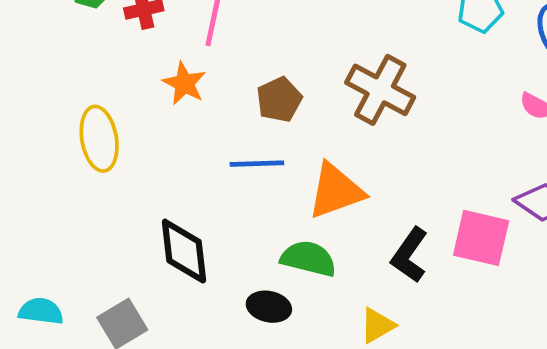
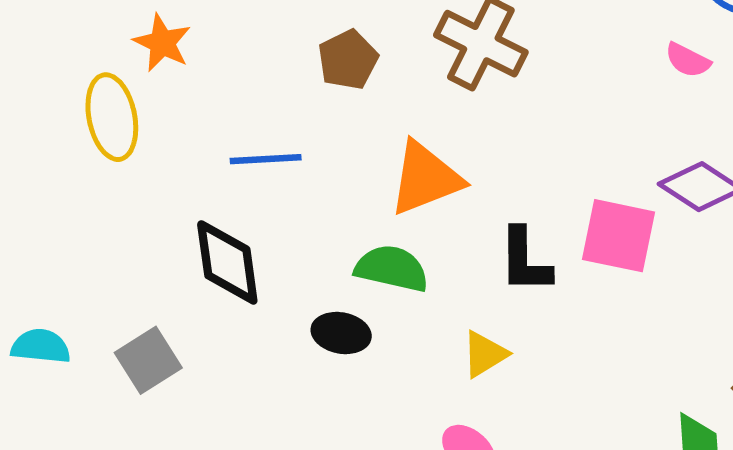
orange star: (184, 83) -> (162, 43), moved
blue line: (257, 164) -> (266, 159), moved
black L-shape: (410, 255) -> (525, 261), turned -34

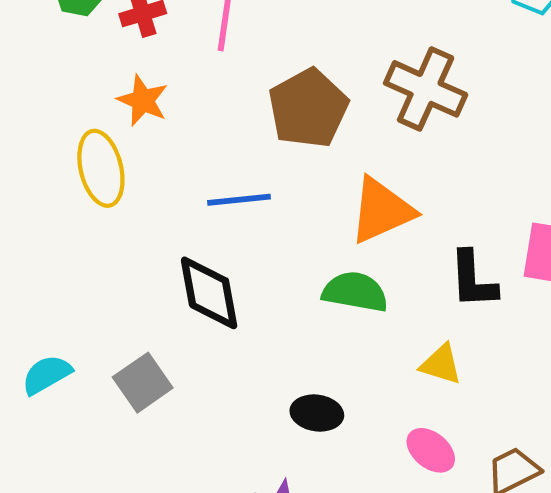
brown pentagon: (348, 60) -> (308, 108), size x1.5
black ellipse: (341, 333) -> (317, 413), moved
cyan semicircle: (41, 346) -> (47, 375), turned -33
yellow triangle: (485, 354) -> (441, 364), turned 51

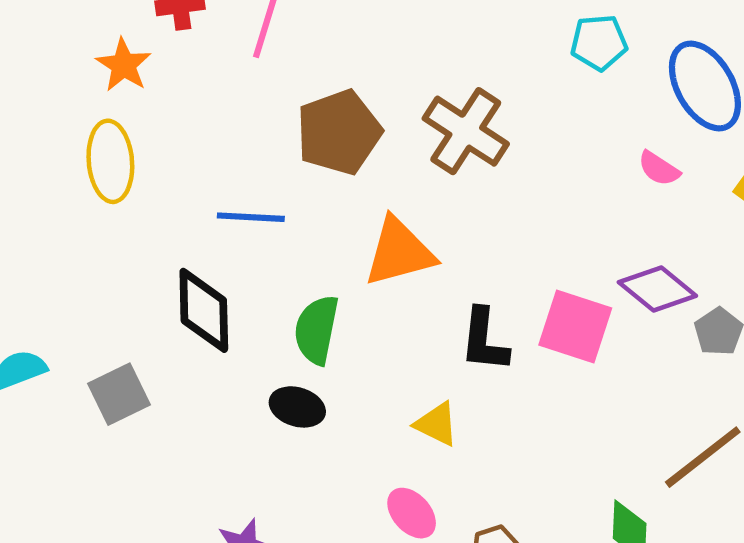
orange star: (143, 100) -> (124, 65), moved
green semicircle: (355, 292) -> (317, 330), moved, turned -98
black ellipse: (317, 413) -> (297, 407), moved

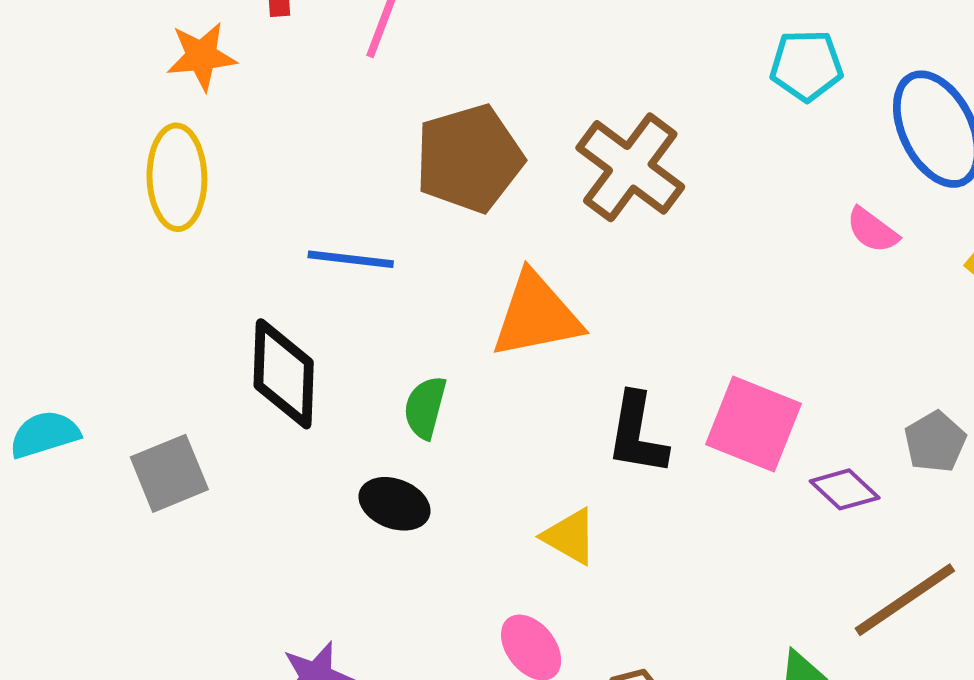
orange star: (124, 65) -> (201, 56), turned 30
purple diamond: (657, 289) -> (845, 489), moved, size x0.7
green semicircle: (317, 330) -> (425, 407), size x0.7

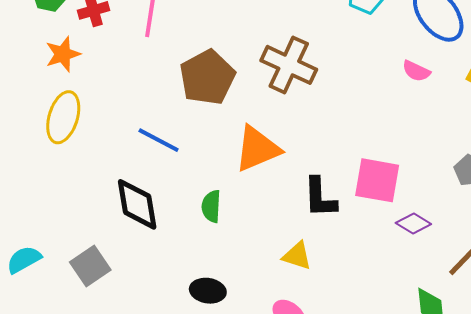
yellow ellipse: (177, 177) -> (63, 117), turned 30
blue line: (351, 259) -> (159, 140), turned 33
purple diamond: (845, 489) -> (413, 223), moved
black ellipse: (395, 504) -> (208, 291), moved

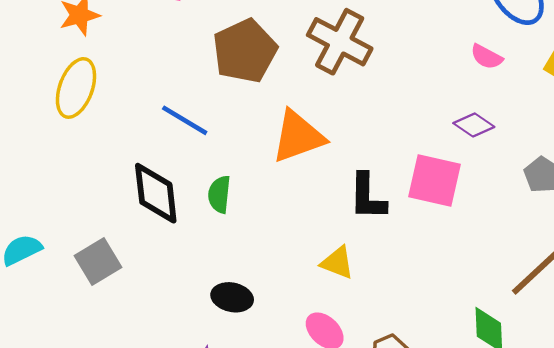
green semicircle: (211, 206) -> (219, 194), moved
purple diamond: (413, 223) -> (474, 125), moved

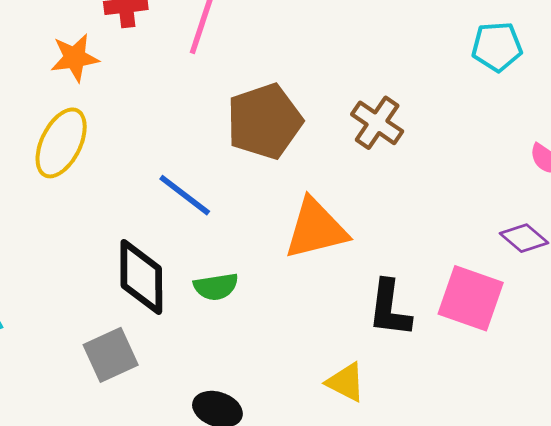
brown cross: (340, 42) -> (377, 123), size x0.7
green semicircle: (219, 194) -> (216, 287), turned -111
gray square: (98, 261) -> (111, 355), moved

